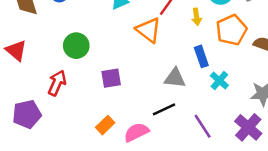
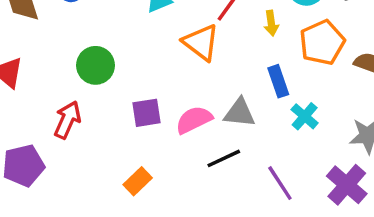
pink semicircle: (136, 132) -> (194, 120), moved

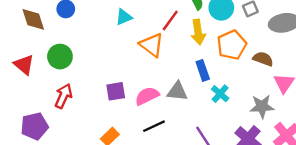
yellow arrow: (271, 23) -> (198, 32), size x1.5
green circle: (96, 65) -> (60, 57), moved
black line: (224, 158) -> (154, 126), moved

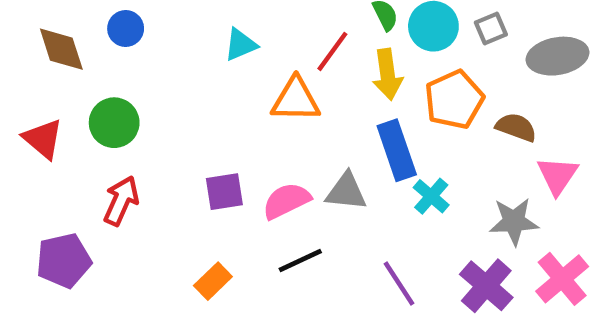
orange triangle: (152, 45) -> (296, 100), turned -36
blue rectangle: (203, 70) -> (397, 150), size x1.4

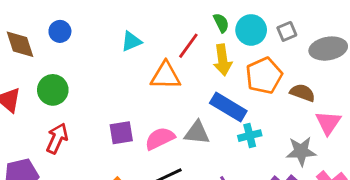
blue rectangle: (397, 150) -> (228, 107), turned -40
cyan cross: (431, 196) -> (250, 136), turned 35

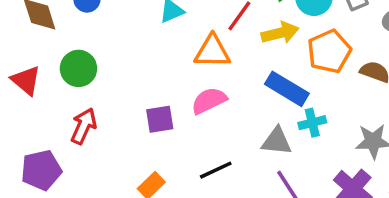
yellow arrow: (223, 60) -> (280, 33), turned -96
gray triangle: (197, 133) -> (277, 141), moved
pink semicircle: (160, 138) -> (209, 101), moved

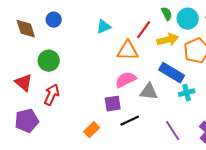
red triangle: (26, 80) -> (24, 83), moved
purple square: (160, 119) -> (113, 104), moved
gray triangle: (277, 141) -> (149, 92), moved

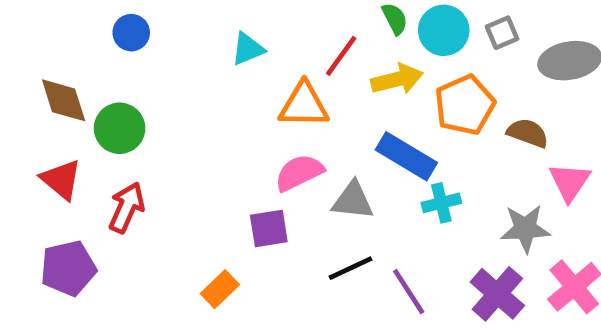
brown diamond: (26, 29) -> (64, 100), moved
black line: (130, 121) -> (350, 268), moved

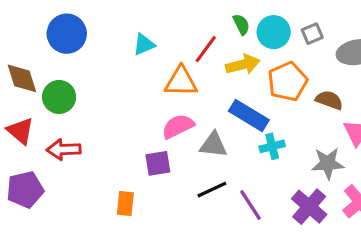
blue circle: (131, 33) -> (67, 34), size x1.6
red arrow: (127, 208) -> (64, 149), turned -116
orange rectangle: (220, 289) -> (125, 204), turned -40

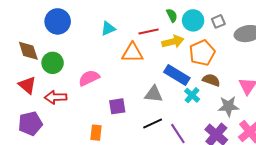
red line: (206, 49) -> (149, 32), turned 42
brown semicircle: (329, 100) -> (211, 80), moved
pink semicircle: (178, 126) -> (89, 78), moved
cyan cross: (272, 146) -> (192, 95), turned -35

